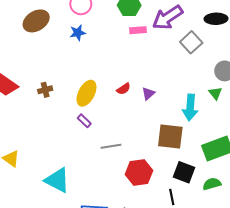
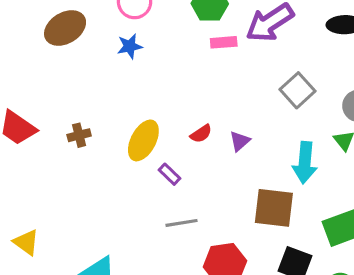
gray square: (191, 42) -> (297, 90), moved
purple rectangle: (84, 121) -> (170, 174), moved

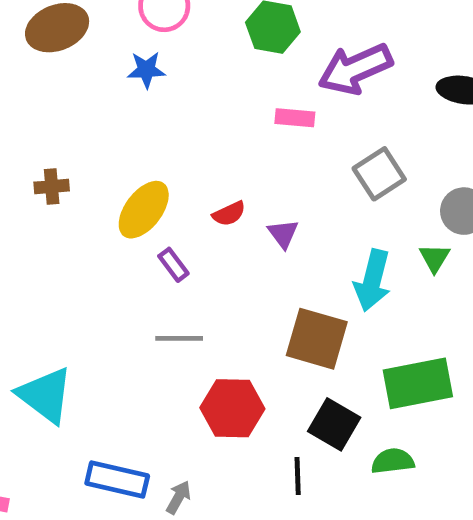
pink rectangle: (224, 42) -> (295, 118), moved
purple triangle: (240, 141) -> (283, 234), turned -35

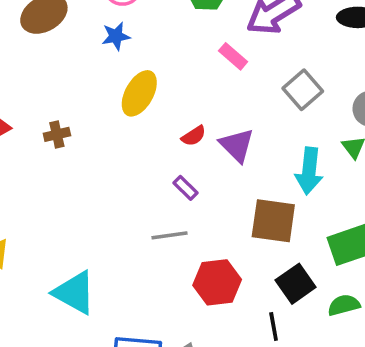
pink rectangle: (295, 118) -> (233, 56), turned 44
yellow ellipse: (144, 210) -> (139, 93), moved
purple triangle: (283, 234) -> (237, 145), size x1.5
purple rectangle: (173, 265) -> (185, 188), moved
black square: (334, 424) -> (296, 284), turned 33

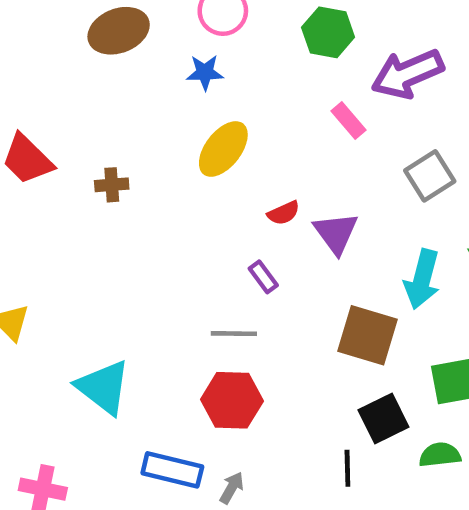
red hexagon: (217, 282) -> (232, 400), moved

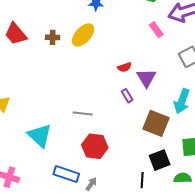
yellow ellipse: (223, 149) -> (83, 35), moved
brown cross: (112, 185) -> (53, 37), moved
purple rectangle: (263, 277) -> (127, 96), moved
gray line: (234, 334) -> (83, 113), moved

